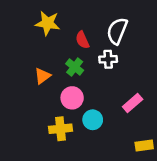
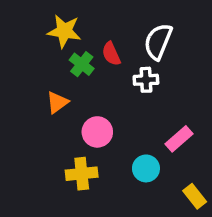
green cross: (75, 67) -> (82, 64), moved
cyan circle: (93, 120) -> (146, 168), moved
yellow rectangle: (144, 146) -> (195, 196), turned 60

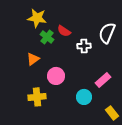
white semicircle: (158, 42) -> (107, 33), moved
red semicircle: (111, 54) -> (64, 31), turned -32
yellow cross: (82, 174) -> (37, 97), moved

